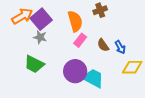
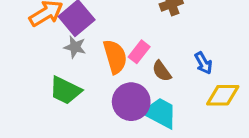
orange semicircle: (75, 21) -> (115, 57), moved
brown semicircle: (103, 45) -> (162, 71), moved

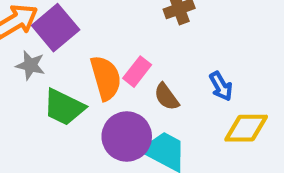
gray star: (75, 47) -> (30, 65), moved
green trapezoid: (65, 90) -> (64, 107), moved

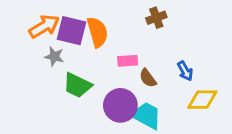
purple square: (56, 28) -> (72, 31), turned -36
pink rectangle: (137, 72) -> (128, 61), turned 48
orange semicircle: (106, 78) -> (97, 32), moved

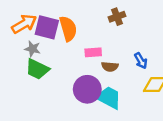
brown semicircle: (148, 78) -> (110, 67), turned -49
green trapezoid: (77, 85) -> (37, 69), moved

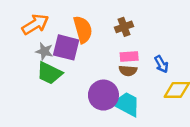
brown cross: (117, 17) -> (124, 27), moved
purple square: (47, 27) -> (66, 47), moved
pink rectangle: (93, 52) -> (129, 56), moved

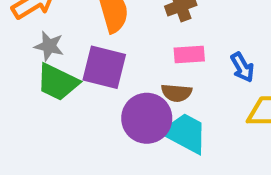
purple square: (66, 47) -> (104, 67), moved
brown semicircle: (128, 71) -> (176, 93), moved

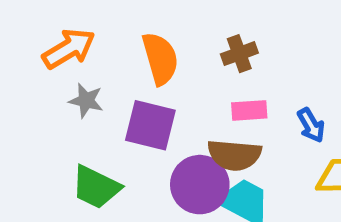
green trapezoid: (58, 82) -> (96, 187), moved
brown semicircle: (176, 93) -> (234, 155), size x1.5

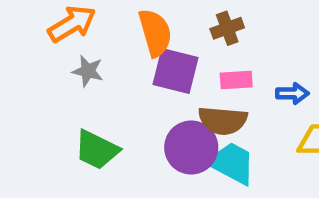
purple square: (150, 125) -> (175, 71), moved
blue arrow: (311, 125) -> (292, 93), turned -60

